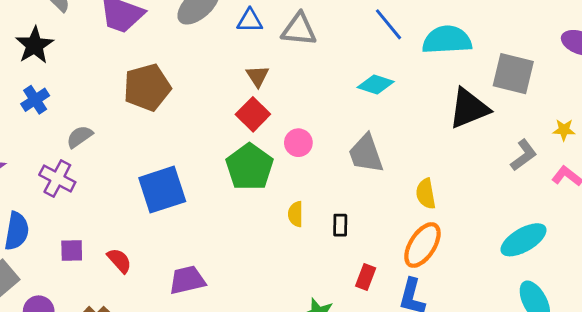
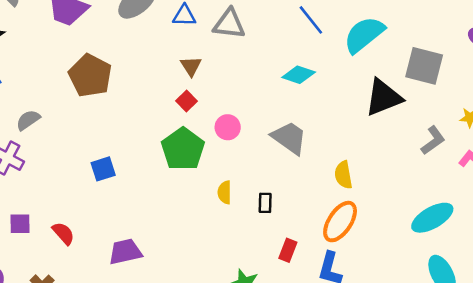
cyan semicircle: (447, 40) -> (364, 35), turned -36
brown pentagon: (147, 87) -> (90, 76), turned -30
red square: (253, 114) -> (186, 101), size x0.7
gray trapezoid: (366, 154) -> (289, 138), turned 144
blue square: (162, 190) -> (103, 169), size x0.6

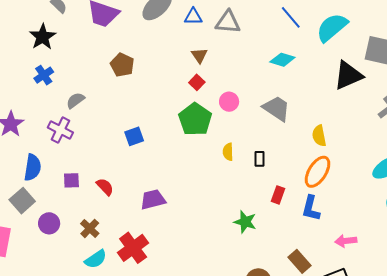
brown pentagon: (90, 76) -> (122, 65), size x0.7

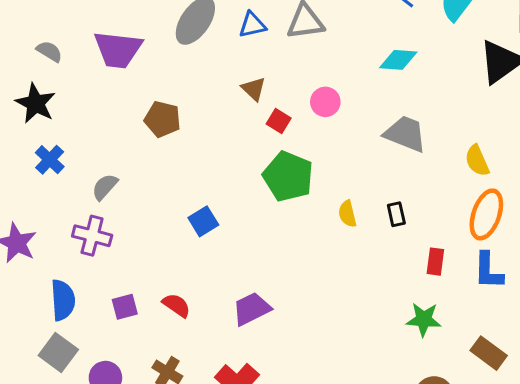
brown triangle: (199, 55) -> (254, 89), moved
pink circle: (229, 102) -> (325, 102), moved
green star: (245, 222) -> (424, 319), moved

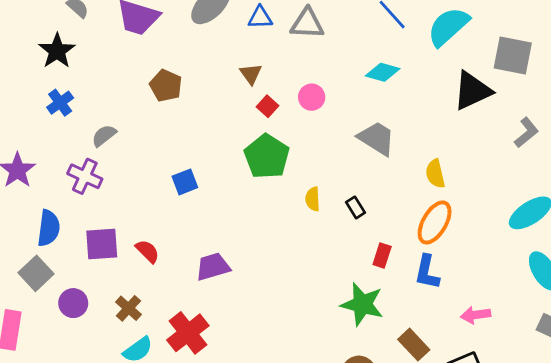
black rectangle: (396, 214) -> (356, 207), turned -30
purple square: (125, 307) -> (102, 244), size x1.5
green star: (424, 319) -> (362, 304), size x1.4

